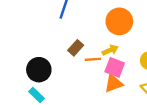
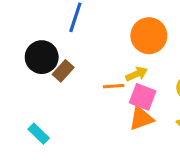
brown rectangle: (76, 48) -> (63, 71), moved
black circle: (39, 70) -> (42, 57), moved

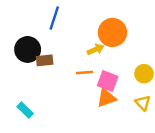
brown rectangle: (63, 71) -> (45, 60), turned 42
yellow arrow: (137, 74) -> (95, 49), moved

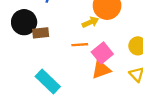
pink square: (108, 81) -> (102, 53), turned 30
cyan rectangle: (25, 110) -> (48, 81), moved, size x1.5

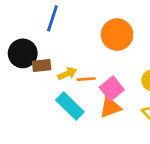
yellow arrow: (90, 22) -> (67, 74), moved
cyan rectangle: (48, 81) -> (70, 106), moved

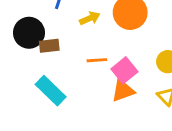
yellow arrow: (67, 74) -> (90, 18), moved
cyan rectangle: (70, 106) -> (51, 91), moved

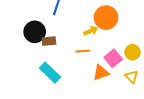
yellow arrow: (90, 18) -> (91, 31), moved
pink square: (124, 70) -> (113, 58), moved

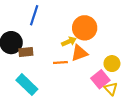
pink square: (113, 58) -> (100, 79), moved
orange triangle: (101, 73) -> (79, 53), moved

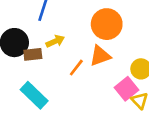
yellow arrow: (69, 42) -> (55, 41), moved
orange line: (60, 63) -> (76, 68), turned -48

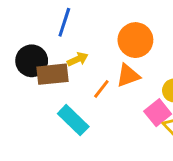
brown rectangle: (33, 54) -> (52, 74), size x1.5
cyan rectangle: (34, 95) -> (73, 120), moved

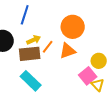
brown rectangle: (52, 74) -> (30, 54), moved
orange line: (101, 89) -> (48, 47), moved

